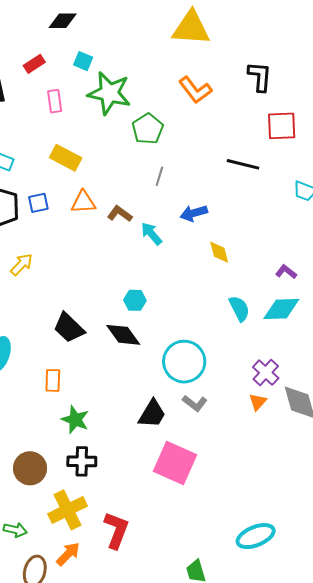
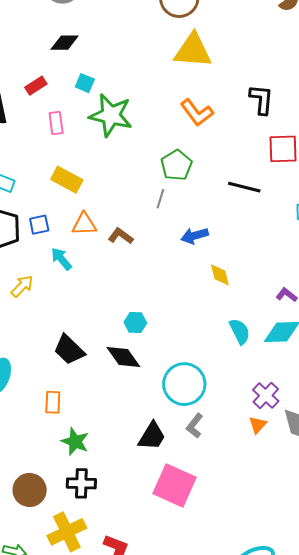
green pentagon: (148, 129) -> (176, 165), moved
cyan arrow: (151, 234) -> (61, 259), moved
gray L-shape: (195, 403) -> (195, 426), turned 90

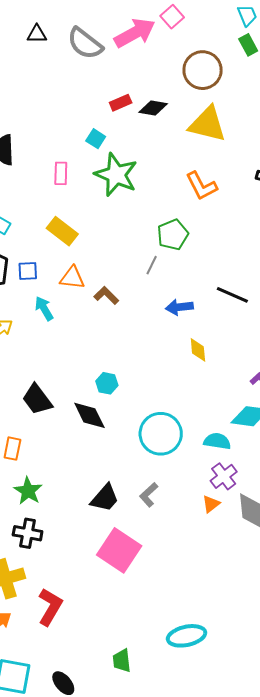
black diamond: (65, 43) -> (153, 108), moved
red rectangle: (36, 86) -> (121, 103), moved
black line: (244, 187) -> (232, 295), moved
cyan semicircle: (240, 331) -> (217, 441), moved, turned -64
cyan circle: (184, 384) -> (161, 434), moved

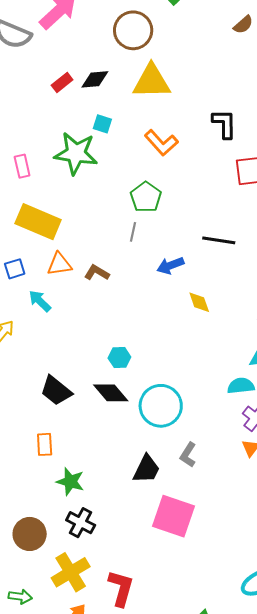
cyan square: (96, 139) -> (102, 124), moved
yellow rectangle: (62, 231) -> (38, 222), size x1.4
cyan circle: (161, 434) -> (161, 406), moved
black cross: (28, 533) -> (81, 523), turned 32

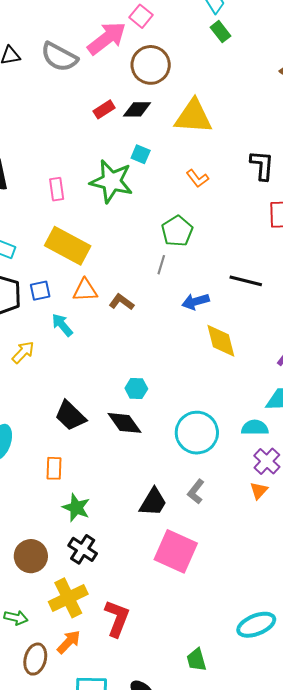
brown circle: (133, 30) -> (151, 65), moved
orange L-shape: (161, 143) -> (197, 178), size x0.7
yellow diamond: (199, 302) -> (221, 341), size x1.5
cyan circle: (161, 406) -> (197, 433), moved

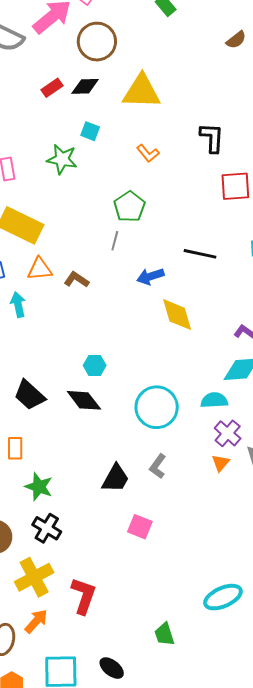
green star: (111, 181) -> (62, 159), size x0.7
cyan arrow: (62, 325) -> (18, 305), turned 30
pink square: (176, 551) -> (140, 527), size x0.6

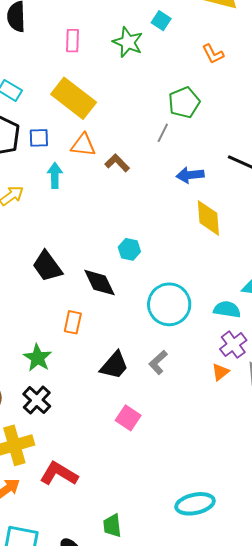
cyan hexagon: (95, 365) -> (129, 249), moved
orange rectangle: (15, 448) -> (73, 322), moved
red L-shape: (84, 596) -> (59, 474), turned -90
green trapezoid: (164, 634) -> (112, 526), moved

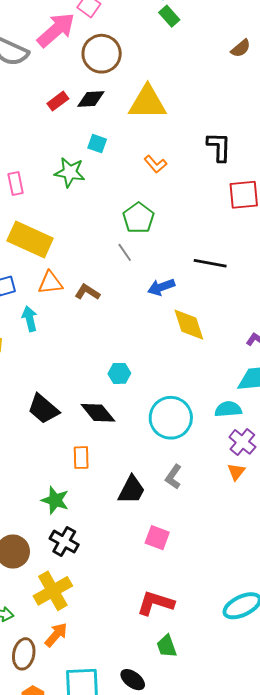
gray line: (163, 133) -> (125, 252), turned -48
red L-shape: (59, 474) -> (155, 603), moved

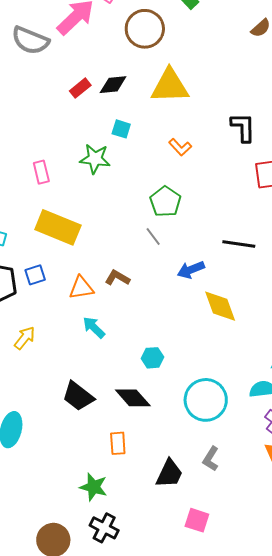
brown circle: (102, 54) -> (145, 29), moved
orange triangle: (50, 283) -> (81, 288), moved
cyan arrow: (30, 319) -> (94, 327), moved, turned -30

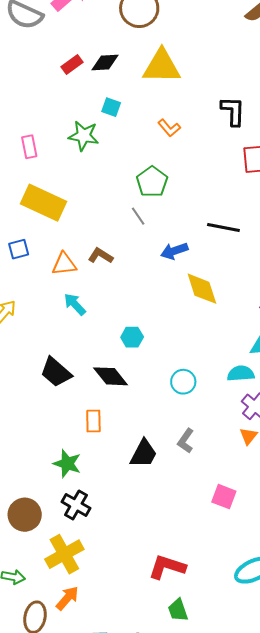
cyan circle: (206, 400) -> (183, 382), size x0.6
pink square: (197, 520) -> (224, 497), moved

